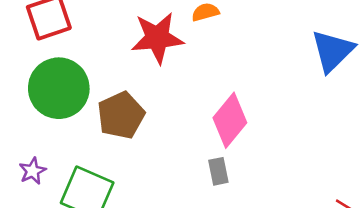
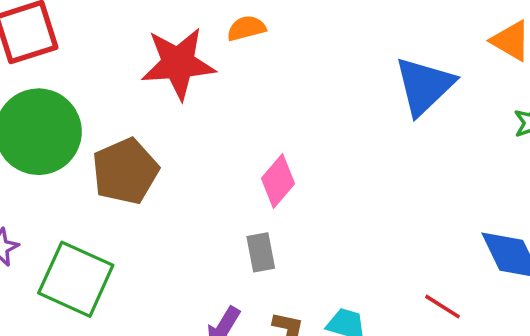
pink diamond: (230, 120) -> (278, 181), size x0.7

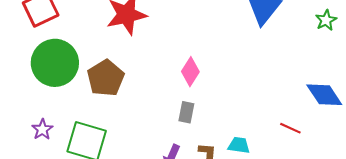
gray rectangle: (261, 252) -> (186, 112), turned 30

